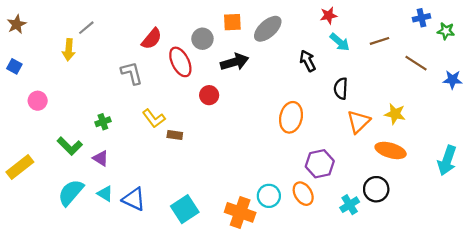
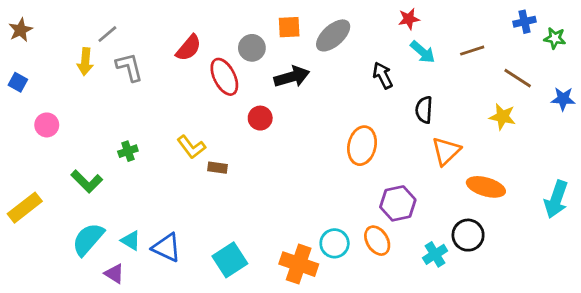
gray L-shape: (132, 73) -> (129, 67), moved
yellow star: (395, 114) -> (502, 117), moved
purple triangle: (101, 158) -> (114, 274), moved

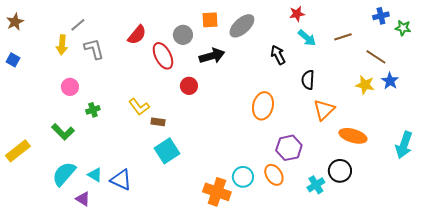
blue star: (563, 99) -> (390, 81), moved, turned 30
pink circle: (47, 125) -> (70, 87), moved
cyan square: (230, 260) -> (167, 151), moved

